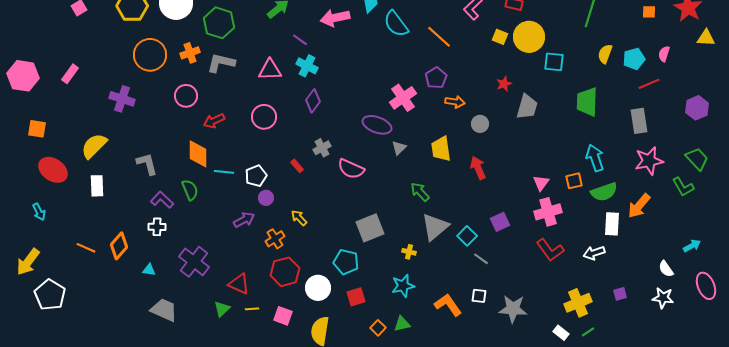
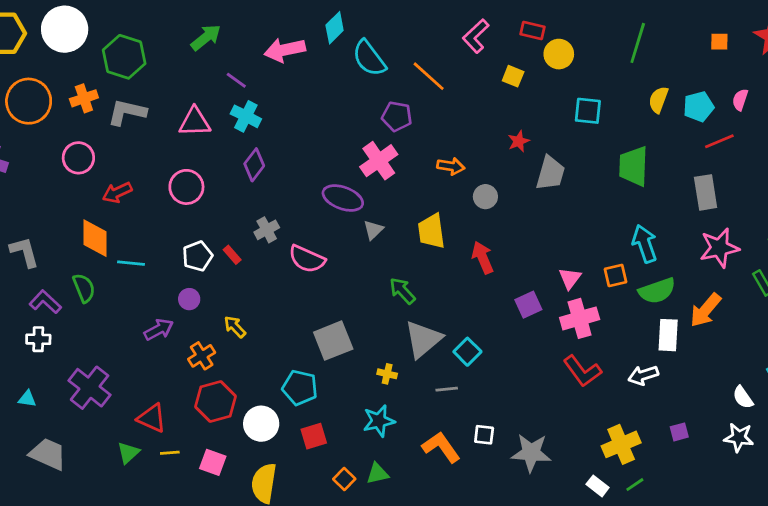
yellow circle: (529, 37) -> (559, 54), moved, size x0.7
purple pentagon: (436, 78) -> (397, 116), moved, turned -30
white pentagon: (256, 176) -> (197, 256), moved
purple square: (500, 222) -> (528, 305), moved
gray line: (481, 259) -> (447, 389), moved, turned -42

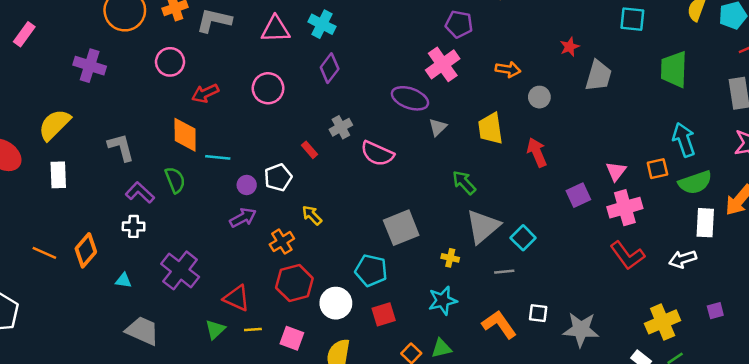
white pentagon: (197, 256) -> (278, 177), moved
purple circle: (189, 299) -> (247, 185), moved

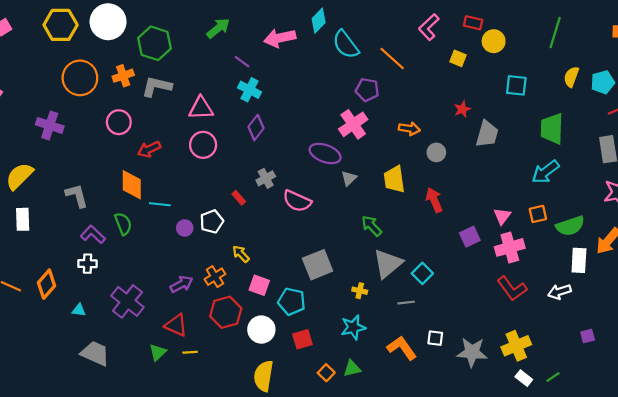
pink triangle: (276, 29) -> (201, 108), moved
cyan arrow: (684, 140) -> (545, 172), moved, turned -108
purple arrow: (243, 218) -> (181, 284), moved
yellow cross: (663, 322) -> (516, 346), moved
pink square: (292, 338) -> (259, 285), moved

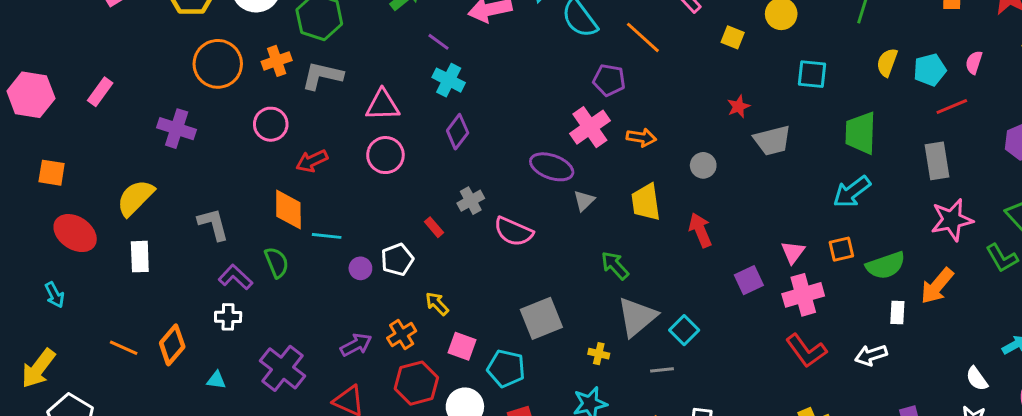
orange arrow: (409, 129) -> (641, 137), moved
gray trapezoid: (487, 134) -> (772, 140), turned 60
white rectangle: (579, 260) -> (897, 312), size x0.7

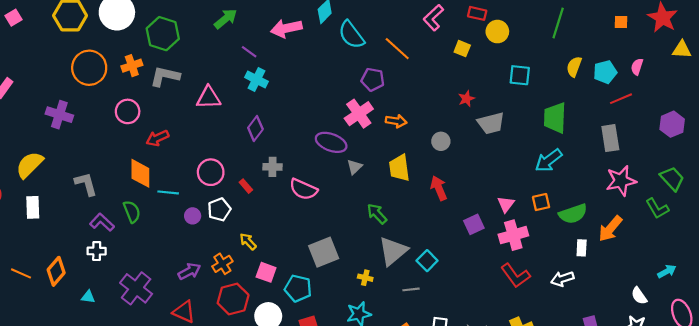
purple diamond: (458, 132) -> (255, 129), moved
pink circle: (385, 155) -> (211, 172), moved
gray cross: (471, 201) -> (272, 167), turned 30

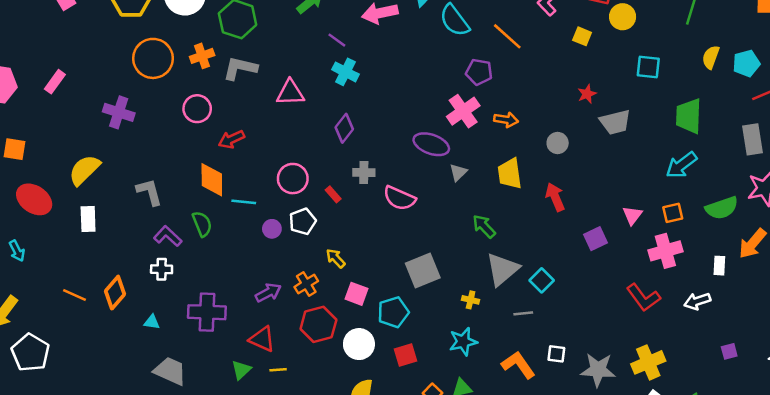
green semicircle: (573, 214) -> (722, 208), moved
pink cross: (513, 235) -> (665, 251), moved
purple cross: (136, 288) -> (207, 312), turned -36
cyan pentagon: (298, 288) -> (393, 312), turned -30

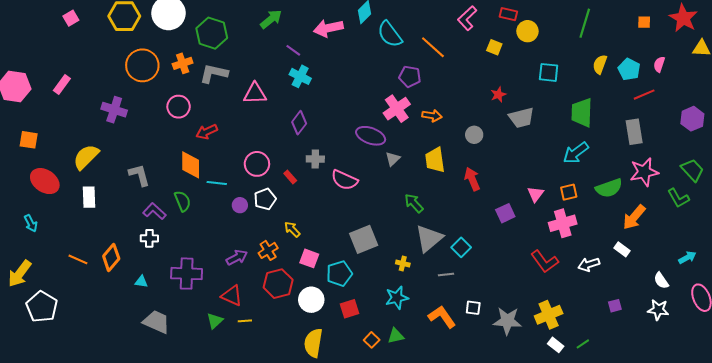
cyan pentagon: (746, 63) -> (629, 69), turned -30
white rectangle: (719, 266) -> (622, 249), moved, turned -56

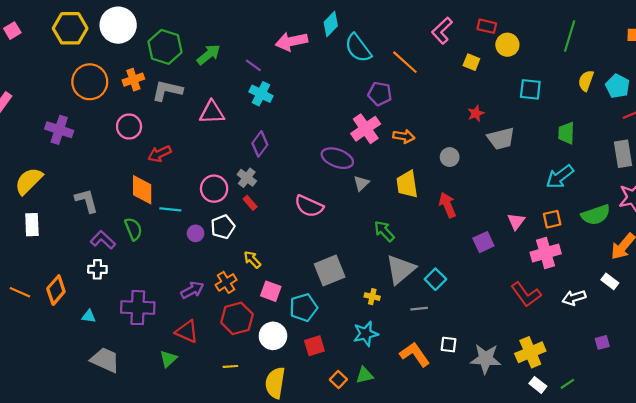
green arrow: (271, 19) -> (209, 55), moved
green trapezoid: (582, 113) -> (566, 133), size x0.7
gray cross: (315, 159) -> (247, 178), moved, turned 36
yellow line: (245, 321) -> (230, 366), moved

